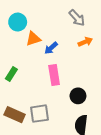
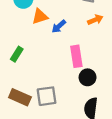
pink rectangle: (54, 75) -> (76, 56), moved

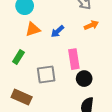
orange triangle: (40, 16) -> (33, 29), moved
gray square: (47, 96) -> (46, 74), moved

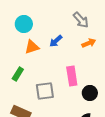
blue arrow: (57, 31) -> (56, 41), moved
black circle: (84, 79) -> (90, 93), moved

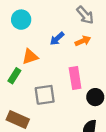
orange arrow: (89, 43) -> (83, 41), moved
orange triangle: (32, 47) -> (30, 57), moved

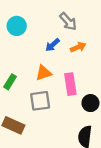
gray arrow: (85, 15) -> (68, 21), moved
orange triangle: (30, 57) -> (44, 73), moved

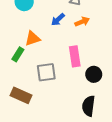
orange triangle: (44, 73) -> (33, 38), moved

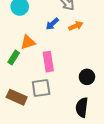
pink rectangle: (75, 56) -> (48, 62), moved
gray square: (46, 72) -> (41, 88), moved

